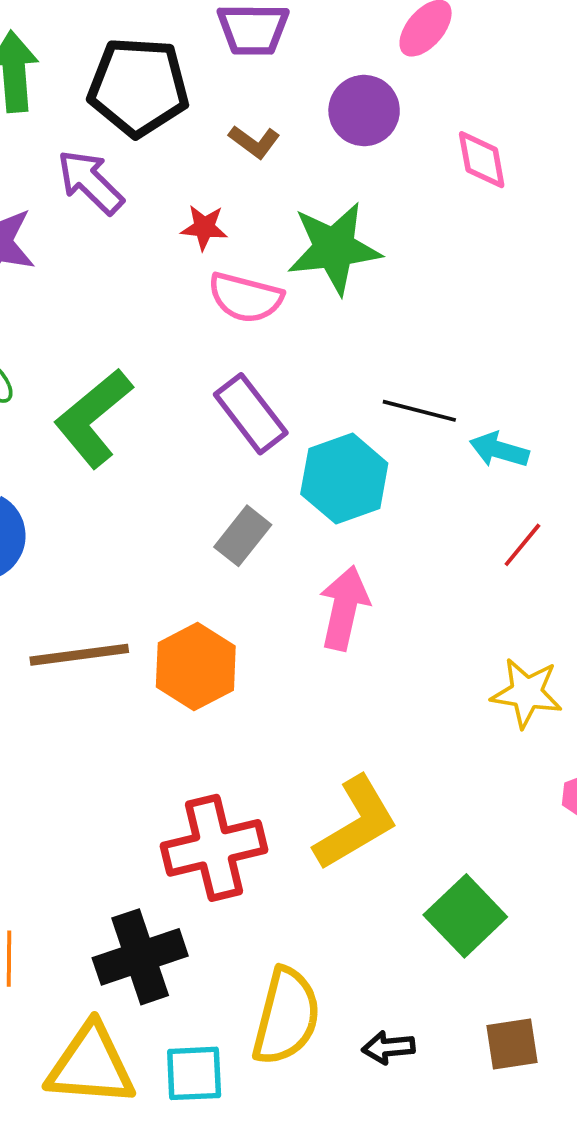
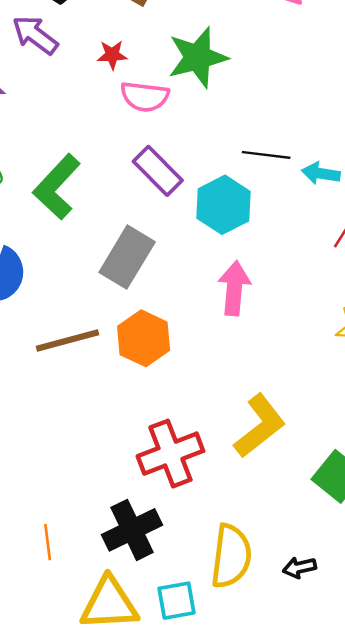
gray rectangle: (243, 536) -> (127, 257), moved, size x1.6

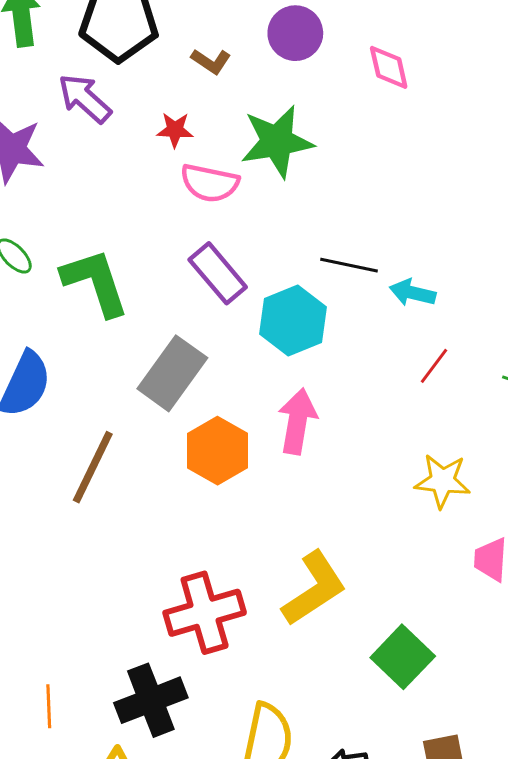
green L-shape: (57, 187) -> (95, 282), turned 114
orange hexagon: (144, 338) -> (218, 451), moved
brown line: (67, 340) -> (93, 467), turned -54

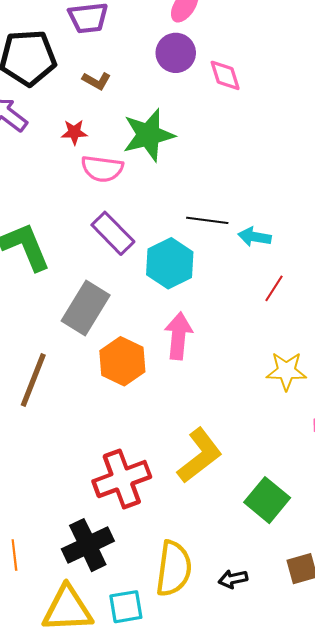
purple circle: (295, 33) -> (176, 53), moved

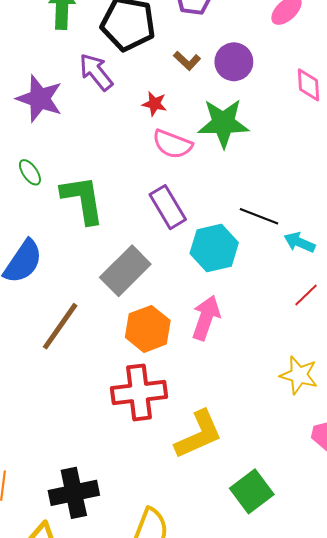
purple circle: (176, 53) -> (234, 62), moved
red cross: (122, 479) -> (139, 392), moved

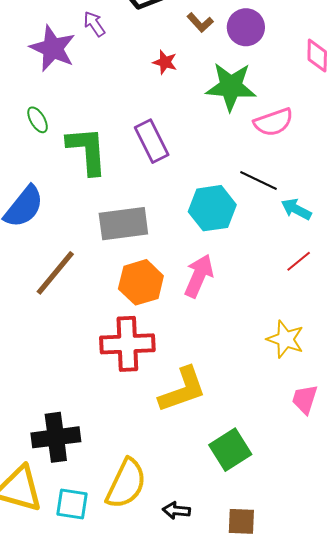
purple arrow: (96, 72) -> (94, 24), moved, size x0.7
pink semicircle: (172, 144) -> (273, 122), moved, turned -45
purple rectangle: (168, 207) -> (152, 141), moved
gray rectangle: (125, 271) -> (123, 224), turned 33

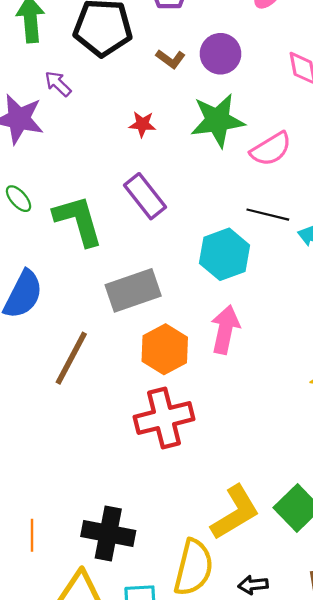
red star: (165, 62) -> (142, 124), moved
yellow L-shape: (183, 390) -> (235, 512), moved
black cross: (56, 437) -> (108, 534), turned 30

